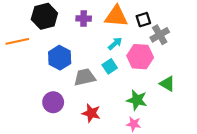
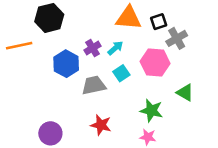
purple cross: (84, 18) -> (93, 48), moved, turned -32
cyan arrow: (115, 44) -> (115, 48), moved
purple circle: (53, 102) -> (50, 133), moved

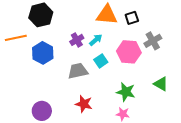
gray cross: (177, 38) -> (153, 41), moved
blue hexagon: (66, 64) -> (43, 53), moved
green triangle: (185, 93) -> (161, 84), moved

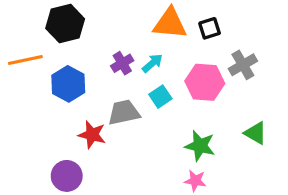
red star: (84, 104) -> (92, 135), moved

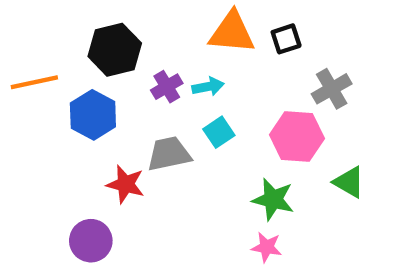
black hexagon: (65, 24) -> (115, 50), moved
cyan arrow: (152, 63) -> (208, 87), turned 30
pink hexagon: (205, 82) -> (297, 137), moved

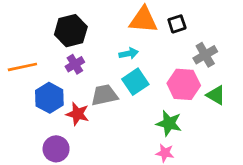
orange line: (34, 82) -> (22, 67), moved
purple cross: (167, 87) -> (75, 64), moved
blue hexagon: (93, 115) -> (49, 98), moved
cyan square: (219, 132) -> (135, 82), size x1.4
green triangle: (349, 182) -> (216, 95), moved

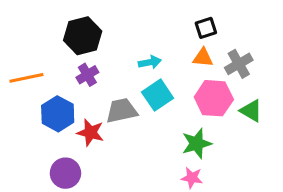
orange triangle: (143, 20) -> (203, 58), moved, size x0.6
green star: (169, 123) -> (197, 143), turned -30

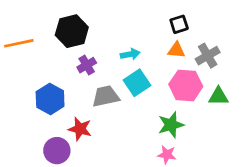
purple cross: (87, 75) -> (87, 65), moved
orange line: (26, 78) -> (19, 43), moved
green triangle: (251, 111) -> (218, 96), turned -30
red star: (90, 133) -> (80, 129), moved

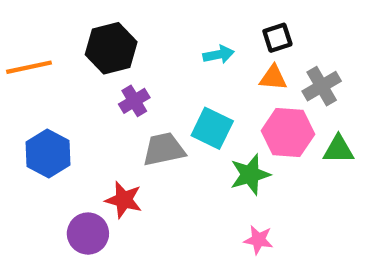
cyan arrow: (130, 54) -> (218, 55), moved
cyan square: (137, 83) -> (212, 128), turned -30
blue hexagon: (50, 99) -> (48, 154), moved
green star: (171, 125) -> (250, 175), moved

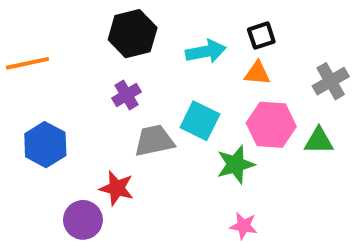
black hexagon: (111, 48) -> (133, 34), moved
cyan arrow: (218, 55) -> (206, 51), size x1.4
gray cross: (322, 86) -> (331, 81), moved

